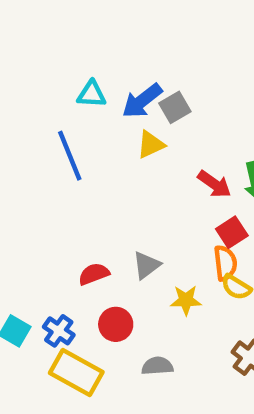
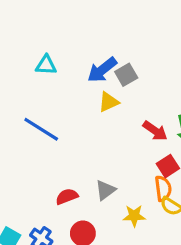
cyan triangle: (92, 94) -> (46, 65), moved
blue line: (70, 156) -> (41, 129), moved, turned -36

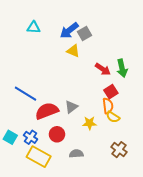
yellow triangle: (109, 102) -> (73, 51), turned 48
blue line: (41, 129) -> (25, 94), moved
red semicircle: (67, 197) -> (47, 111), size x1.6

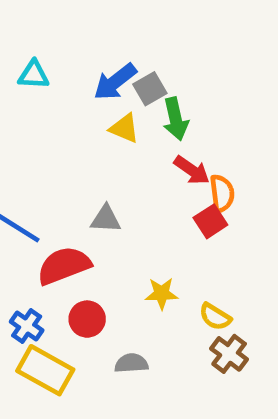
green arrow: (122, 68) -> (176, 119), moved
orange semicircle: (108, 106) -> (222, 193), moved
gray triangle: (71, 107) -> (106, 219), moved, turned 40
yellow semicircle: (113, 117) -> (215, 317), moved

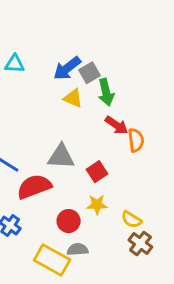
gray triangle: (106, 219) -> (61, 157), size x1.4
red square: (210, 221) -> (97, 172), moved
red circle: (87, 319) -> (69, 221), moved
yellow rectangle: (45, 370) -> (52, 260), moved

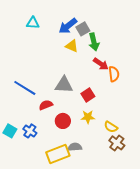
red semicircle: (34, 187) -> (46, 105), size x0.6
red circle: (69, 221) -> (63, 121), moved
yellow rectangle: (52, 260) -> (58, 154), turned -50

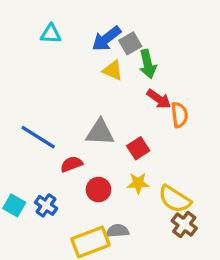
yellow semicircle: (111, 127) -> (175, 199), size x1.5

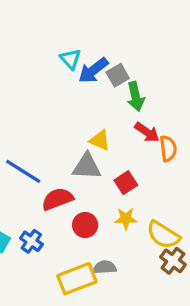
cyan triangle: (51, 34) -> (70, 59), moved, turned 45
yellow triangle: (113, 70) -> (100, 140), moved
red semicircle: (71, 164) -> (57, 199), size x1.4

